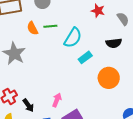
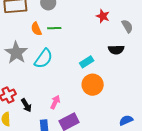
cyan semicircle: (73, 38) -> (43, 59), moved
orange circle: (109, 78) -> (93, 85), moved

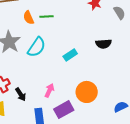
black semicircle: (116, 50) -> (103, 44), moved
cyan rectangle: (87, 62) -> (70, 55), moved
orange circle: (93, 85) -> (87, 92), moved

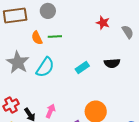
cyan rectangle: (70, 55) -> (82, 67), moved
pink arrow: (49, 90) -> (51, 111), moved

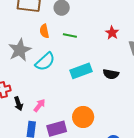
green line: (55, 36) -> (70, 36), moved
cyan rectangle: (82, 67) -> (81, 71), size x1.5

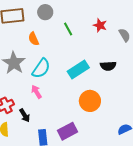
green line: (70, 36) -> (68, 29), moved, turned 64
pink arrow: (39, 105) -> (36, 92), moved, turned -56
orange circle: (83, 117) -> (90, 101), moved

